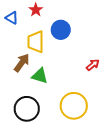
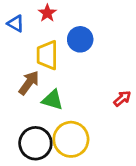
red arrow: (93, 65) -> (122, 99), moved
yellow circle: (74, 106) -> (71, 139), moved

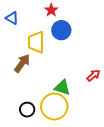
red star: (47, 13) -> (51, 10), moved
green triangle: (53, 100) -> (62, 87), moved
black circle: (35, 143) -> (27, 110), size x0.6

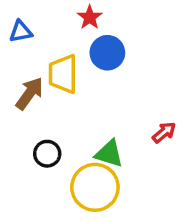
blue triangle: (12, 18) -> (21, 31), turned -40
brown arrow: (22, 63) -> (29, 93), moved
black circle: (27, 110) -> (47, 154), moved

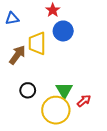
red arrow: (164, 132) -> (84, 101), moved
green triangle: (109, 154) -> (64, 90), turned 42

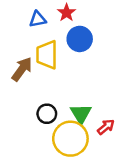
blue triangle: (12, 18) -> (38, 19), moved
black circle: (28, 90) -> (47, 114), moved

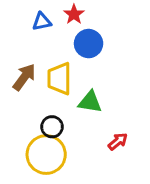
yellow trapezoid: (47, 55) -> (59, 79), moved
green triangle: (81, 114) -> (90, 102), moved, turned -50
yellow circle: (70, 139) -> (46, 155), moved

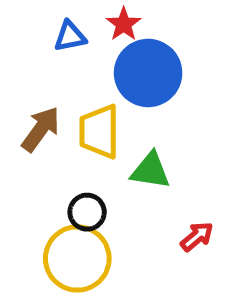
blue circle: (89, 44) -> (148, 73), size x1.4

